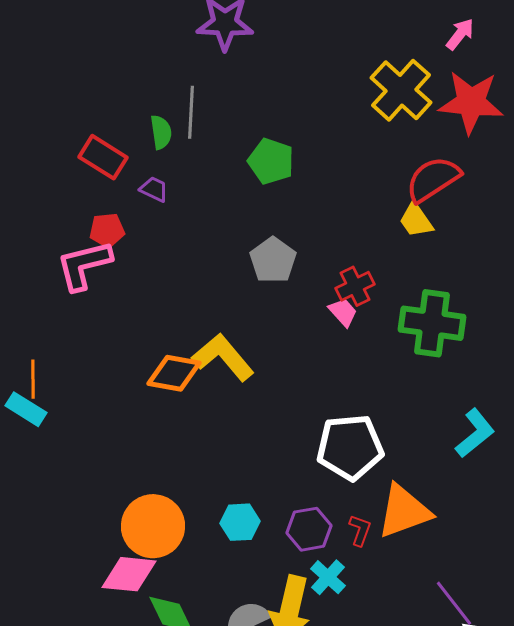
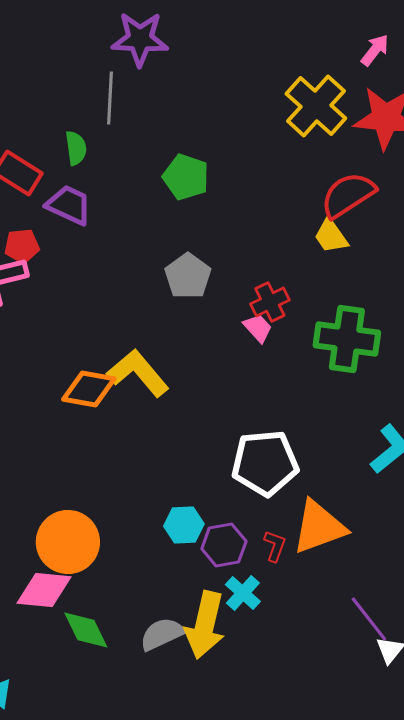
gray line: (191, 112) -> (110, 98), moved
purple trapezoid: (154, 189) -> (69, 205), size x1.6
cyan hexagon: (240, 522) -> (184, 525), moved

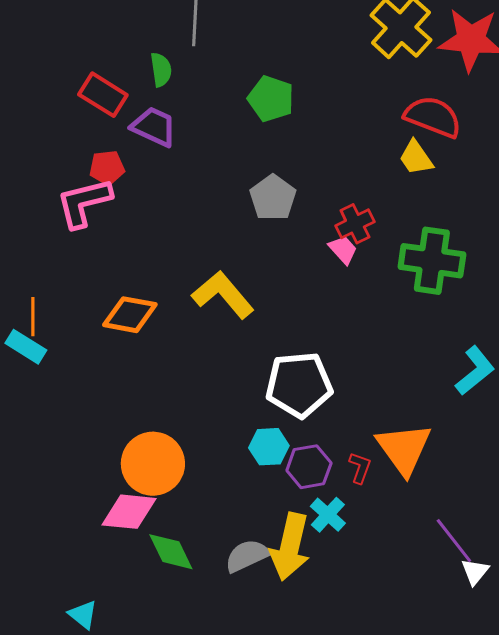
red semicircle: (348, 195) -> (433, 117), turned 54
orange diamond: (89, 389) -> (130, 315), moved
white pentagon: (265, 463) -> (299, 385), moved
orange triangle: (319, 527) -> (404, 449), turned -46

